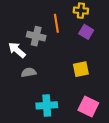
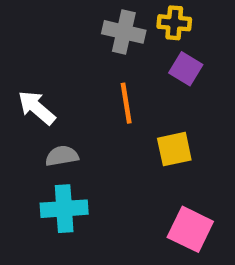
orange line: (56, 23) -> (126, 103), moved
gray cross: (36, 36) -> (124, 32), moved
cyan cross: (47, 105) -> (64, 209), moved

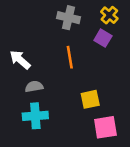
yellow cross: (174, 23) -> (109, 15), moved, turned 36
yellow square: (174, 149) -> (90, 99), moved
pink square: (190, 229) -> (105, 127), turned -35

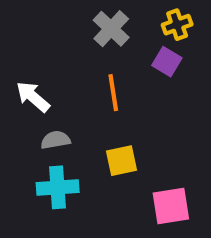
yellow cross: (109, 15) -> (177, 25), turned 30
gray cross: (68, 18) -> (111, 29), turned 30
yellow square: (90, 99) -> (121, 161), moved

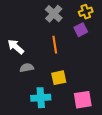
purple square: (167, 62) -> (81, 30), turned 32
cyan cross: (58, 187) -> (41, 98), moved

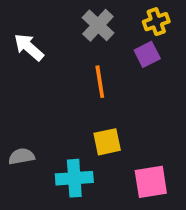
white arrow: (16, 47) -> (29, 47), moved
gray semicircle: (27, 68) -> (22, 156), moved

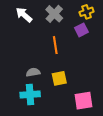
white arrow: (29, 47) -> (24, 15), moved
gray semicircle: (22, 156) -> (33, 72), moved
cyan cross: (74, 178) -> (30, 94), moved

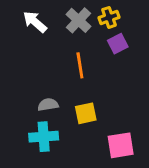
yellow cross: (87, 12) -> (109, 17), moved

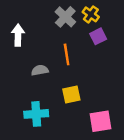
yellow cross: (109, 17) -> (91, 14), turned -35
white arrow: (35, 22) -> (18, 35), moved, turned 50
gray semicircle: (48, 105) -> (40, 70), moved

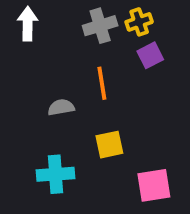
yellow cross: (91, 14) -> (139, 22), turned 35
gray cross: (65, 17) -> (100, 26), turned 30
white arrow: (18, 35) -> (28, 24), moved

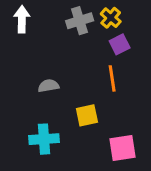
yellow cross: (139, 22) -> (111, 18), turned -30
orange line: (102, 83) -> (112, 78), moved

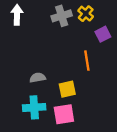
purple square: (120, 44) -> (103, 34), moved
gray semicircle: (48, 86) -> (38, 78), moved
pink square: (122, 148) -> (64, 114), moved

